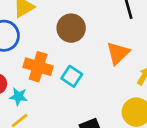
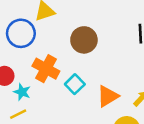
orange triangle: (118, 53) -> (108, 96), moved

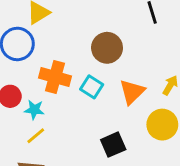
brown circle: (84, 40) -> (107, 48), moved

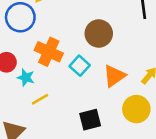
yellow line: (36, 136) -> (40, 99), moved

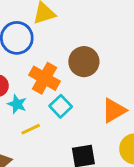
brown circle: (99, 34) -> (84, 62), moved
cyan square: (80, 66) -> (61, 106), moved

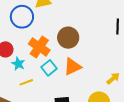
orange triangle: (114, 111) -> (72, 67), moved

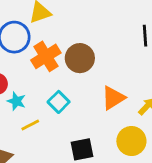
orange cross: (39, 47) -> (46, 56), moved, turned 30
orange triangle: (72, 67) -> (113, 98), moved

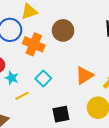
orange cross: (46, 56) -> (34, 44), turned -35
brown circle: (80, 58) -> (63, 30), moved

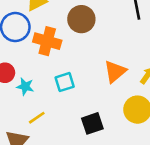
cyan square: (43, 78) -> (65, 82), turned 35
yellow line: (22, 96) -> (37, 118), moved

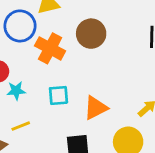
orange triangle: (115, 72) -> (96, 108), moved
cyan star: (25, 87) -> (16, 91), turned -30

